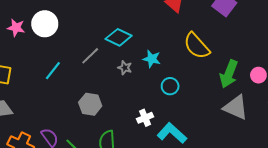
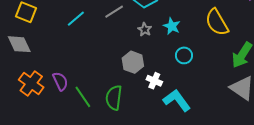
gray hexagon: (90, 104) -> (133, 62), moved
white cross: (145, 118) -> (154, 81), turned 35

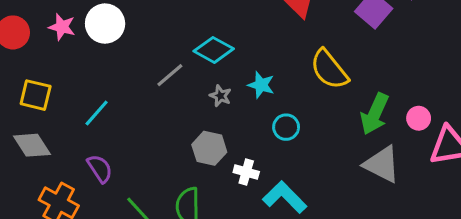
cyan line: (76, 19) -> (97, 113), moved
purple semicircle: (60, 81) -> (100, 169), moved

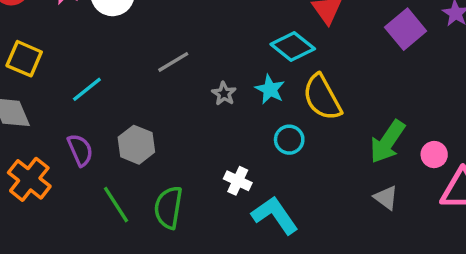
cyan diamond: (214, 50) -> (293, 47), moved
yellow semicircle: (329, 69) -> (322, 97), moved
gray hexagon: (209, 148) -> (136, 145), moved
gray triangle: (382, 164) -> (386, 198), size x0.6

